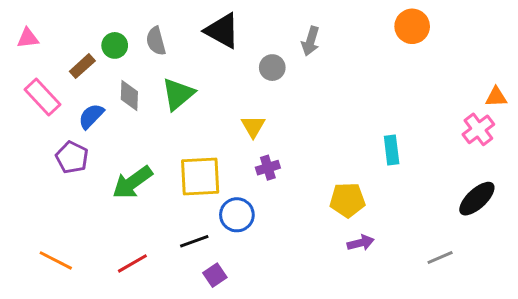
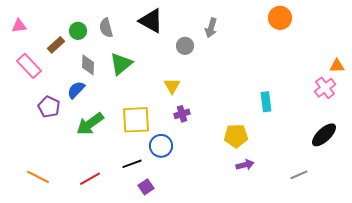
blue semicircle: (91, 116) -> (76, 90), moved

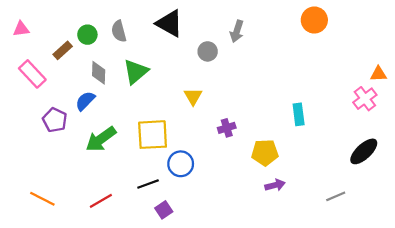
purple cross: (182, 114) -> (227, 128), moved

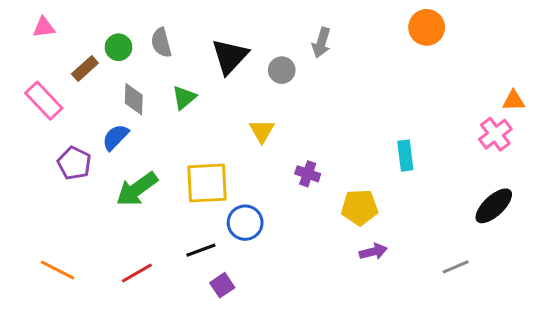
black triangle: (169, 23) -> (230, 56), moved, turned 44
pink triangle: (21, 29) -> (44, 27), moved
green triangle: (136, 72) -> (184, 98), size x0.7
purple cross: (227, 128) -> (308, 174), turned 36

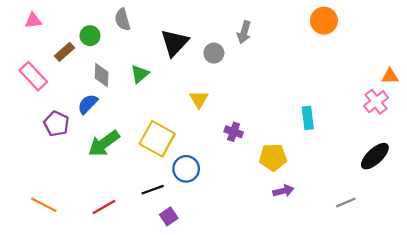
gray semicircle: (161, 43) -> (122, 19), moved
yellow square: (207, 183) -> (157, 139), turned 32

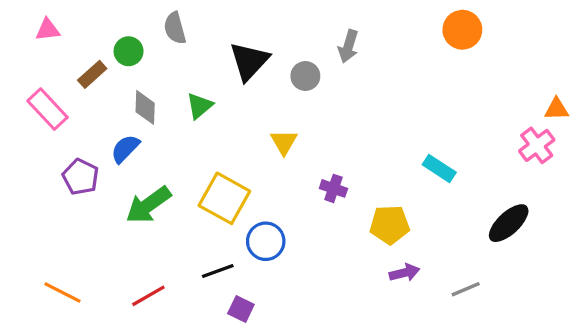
cyan rectangle: (308, 118) -> (439, 169), turned -50
black ellipse: (375, 156) -> (509, 223), moved
gray line: (346, 202) -> (466, 289), moved
purple square: (169, 216) -> (241, 309), turned -30

